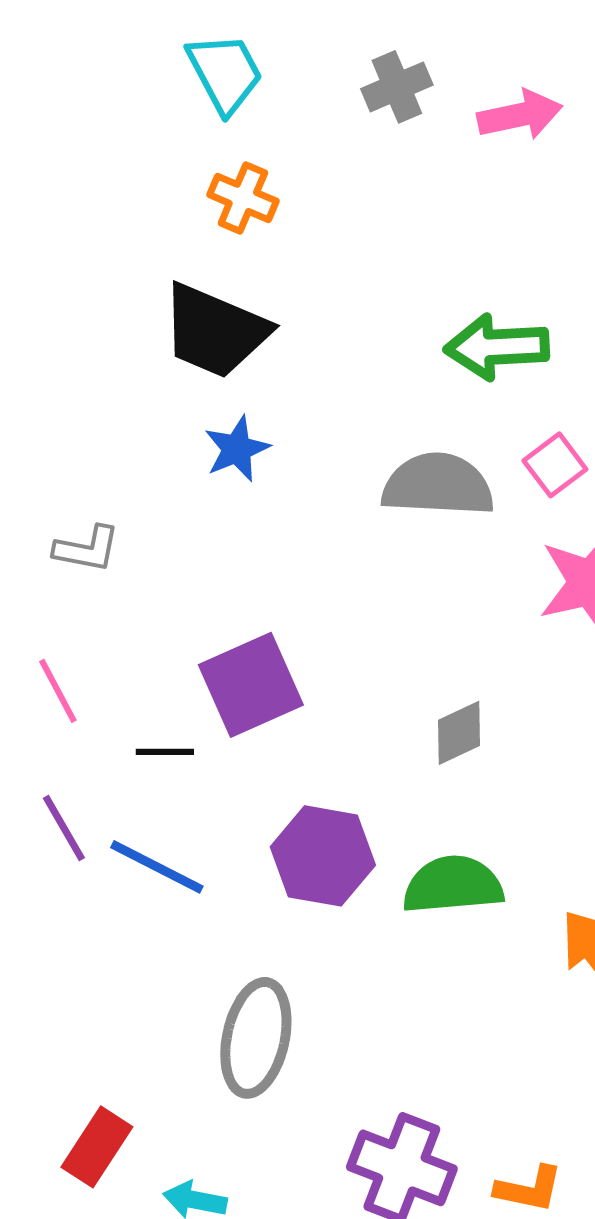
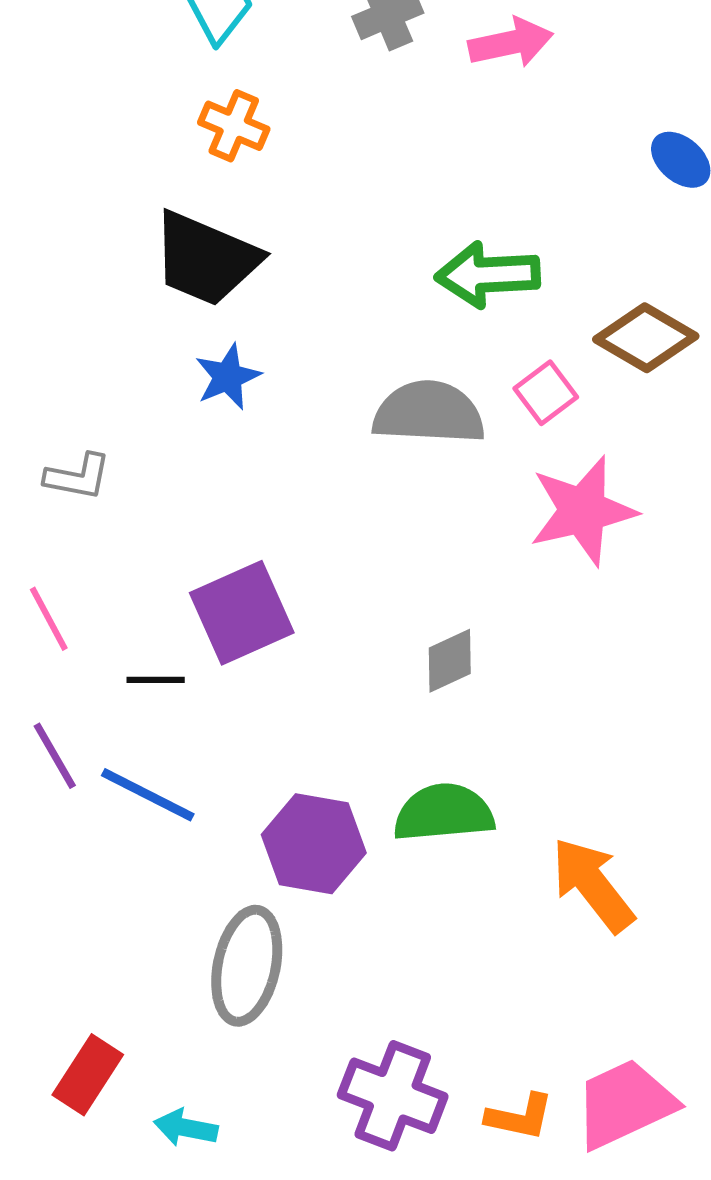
purple hexagon: (323, 856) -> (314, 844), moved

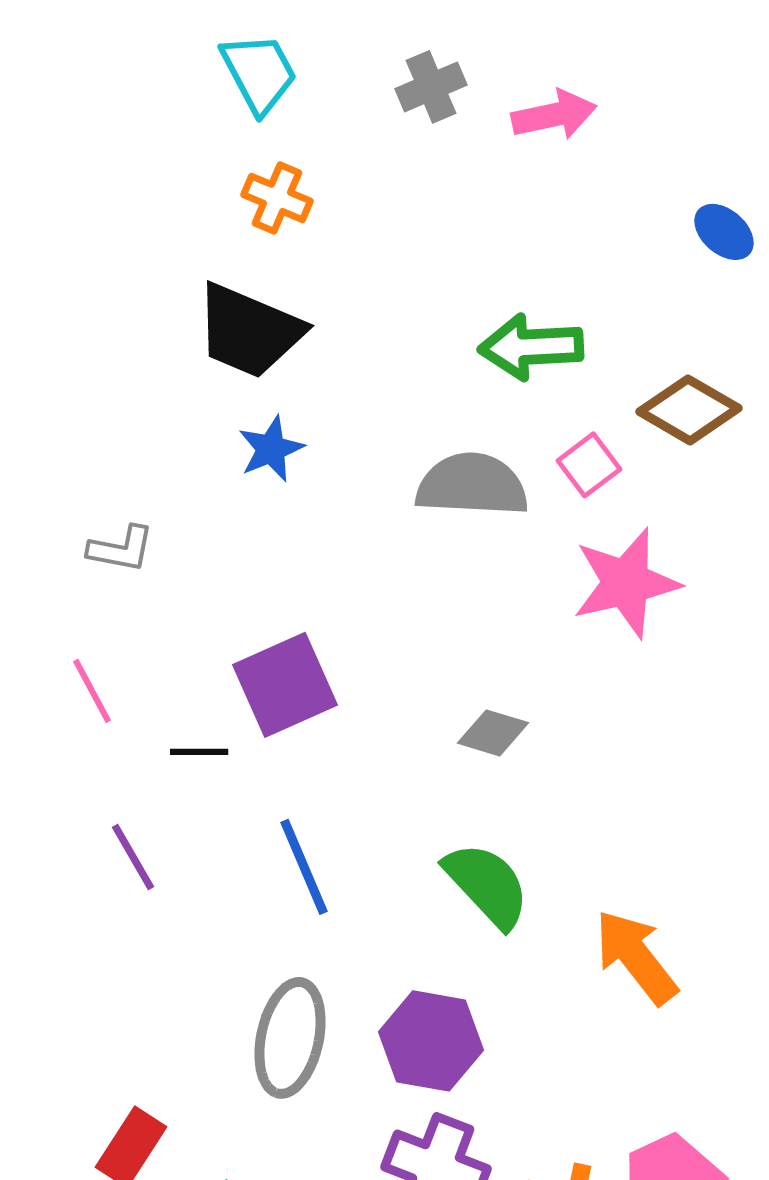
gray diamond: (450, 661) -> (493, 733), turned 42
purple line: (55, 756) -> (133, 857), moved
blue line: (148, 795) -> (304, 867), moved, turned 40
green semicircle: (444, 813) -> (487, 885), turned 52
purple hexagon: (314, 844) -> (431, 1041), moved

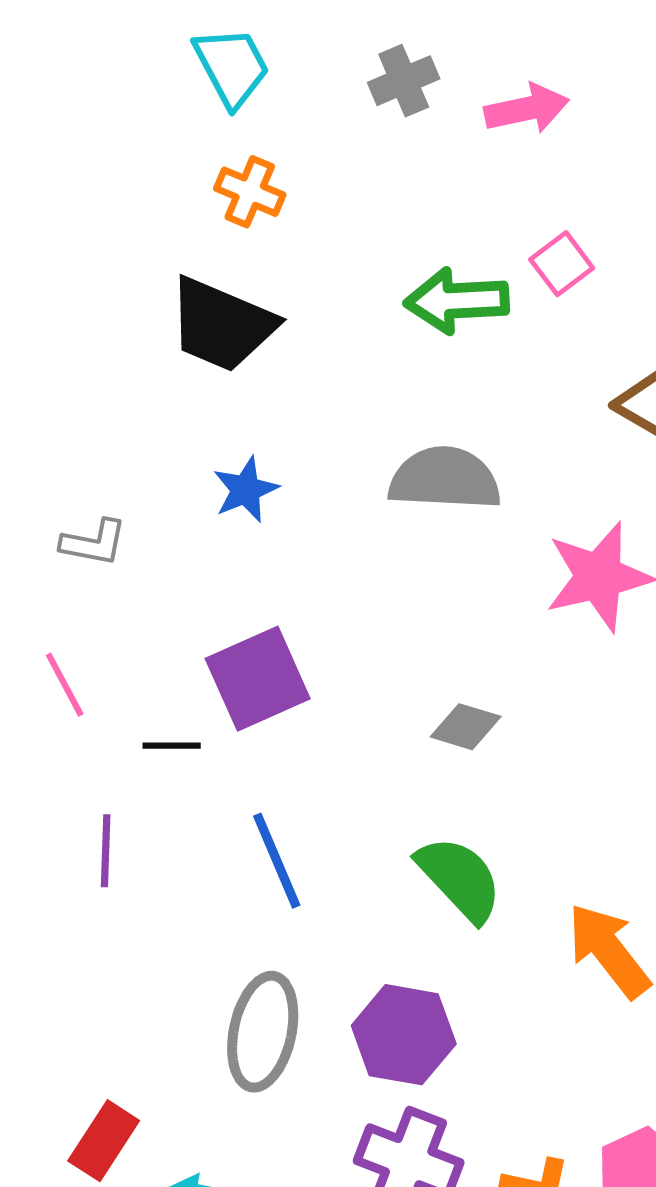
green arrow: (531, 347) -> (457, 301), moved
blue star: (271, 449) -> (246, 490), moved
pink square: (589, 465) -> (562, 264), moved
purple line: (133, 857) -> (106, 851), turned 32

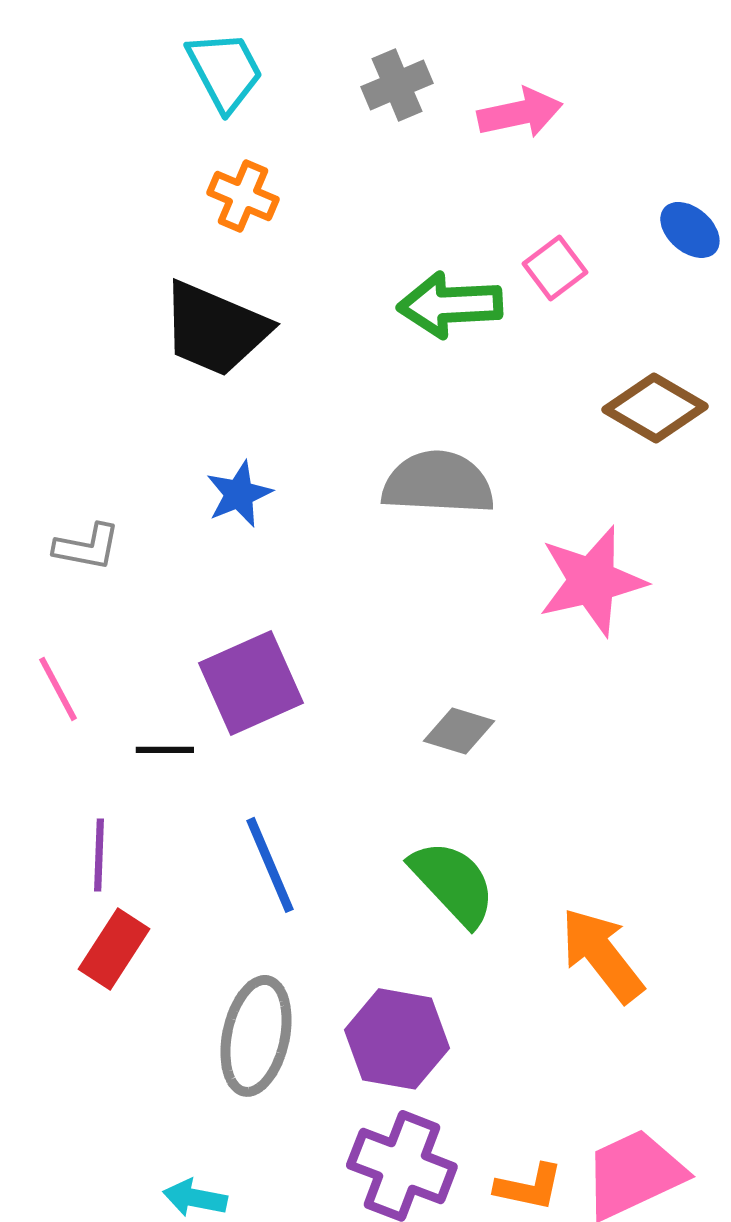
red rectangle: (104, 1141) -> (114, 949), moved

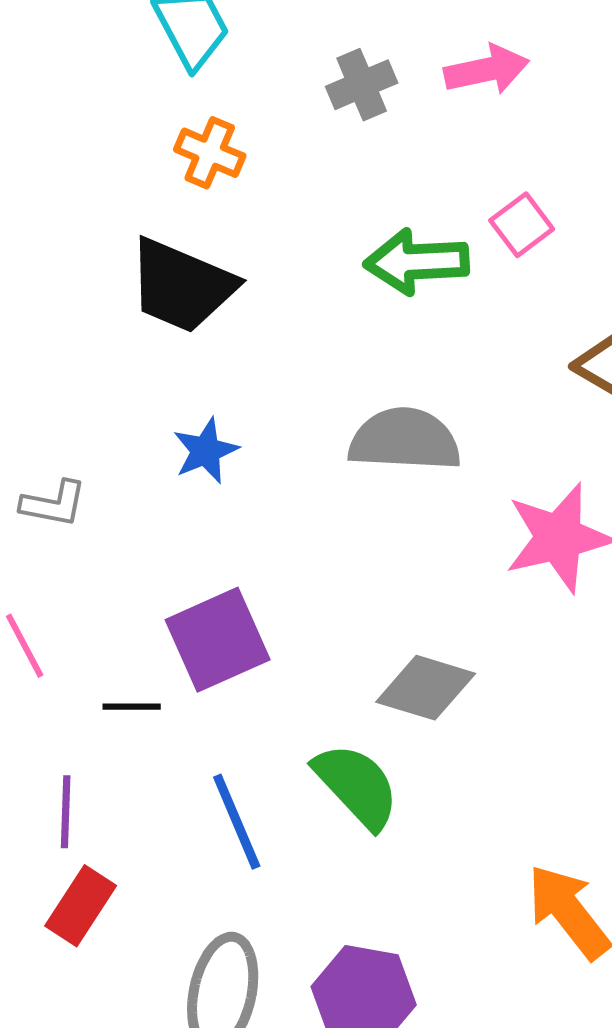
gray cross: (397, 85) -> (362, 85), moved
gray diamond: (459, 731) -> (426, 688), size x1.4
green semicircle: (453, 883) -> (357, 786), moved

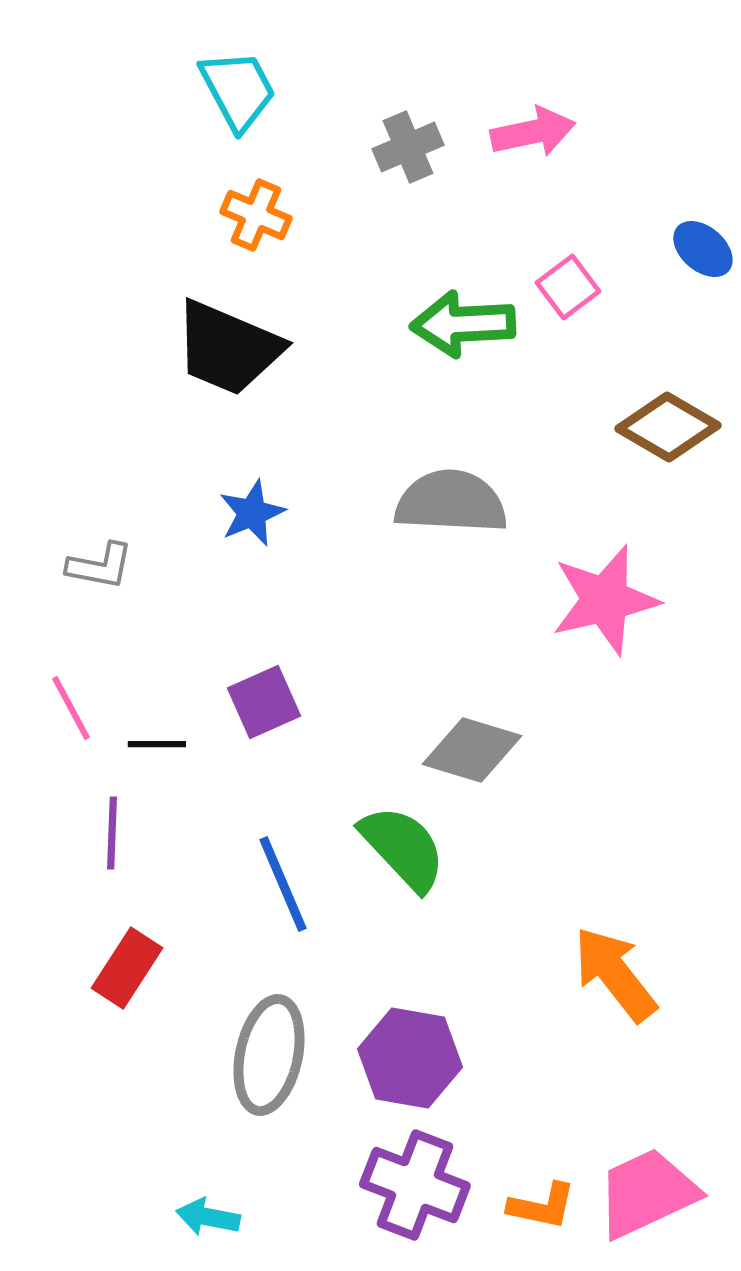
purple square: (218, 640) -> (264, 702), size x0.7
black line: (132, 707) -> (157, 744), moved
purple line: (66, 812) -> (112, 833), moved

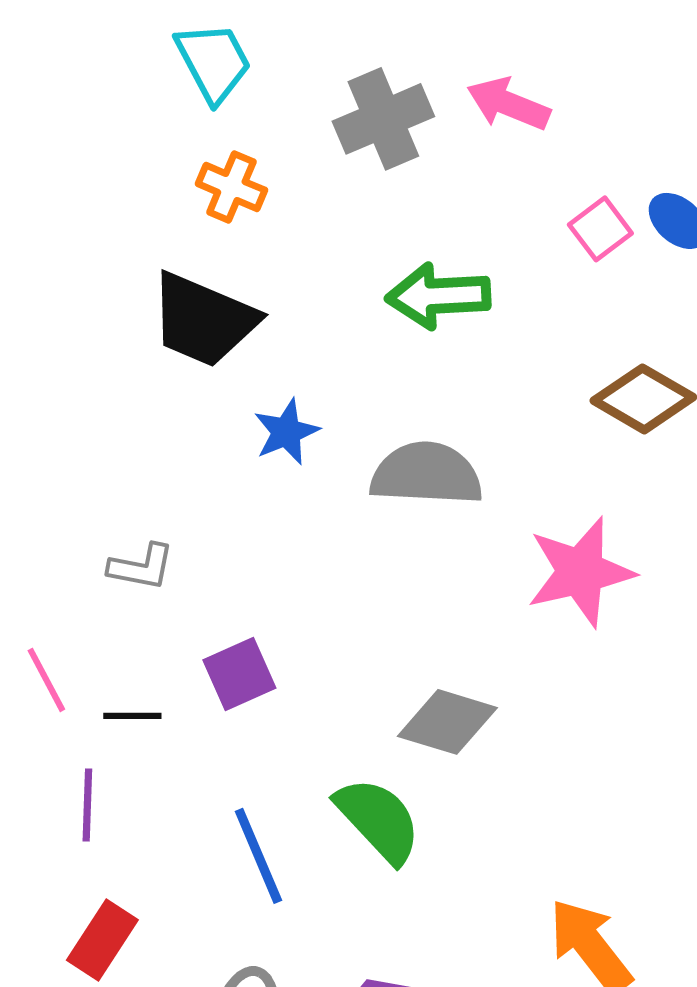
pink arrow: (533, 132) -> (508, 104), turned -146
gray cross: (408, 147) -> (383, 119), size x1.4
pink square: (568, 287) -> (600, 229), moved
blue star: (252, 513) -> (286, 432), moved
gray L-shape: (100, 566) -> (141, 567), moved

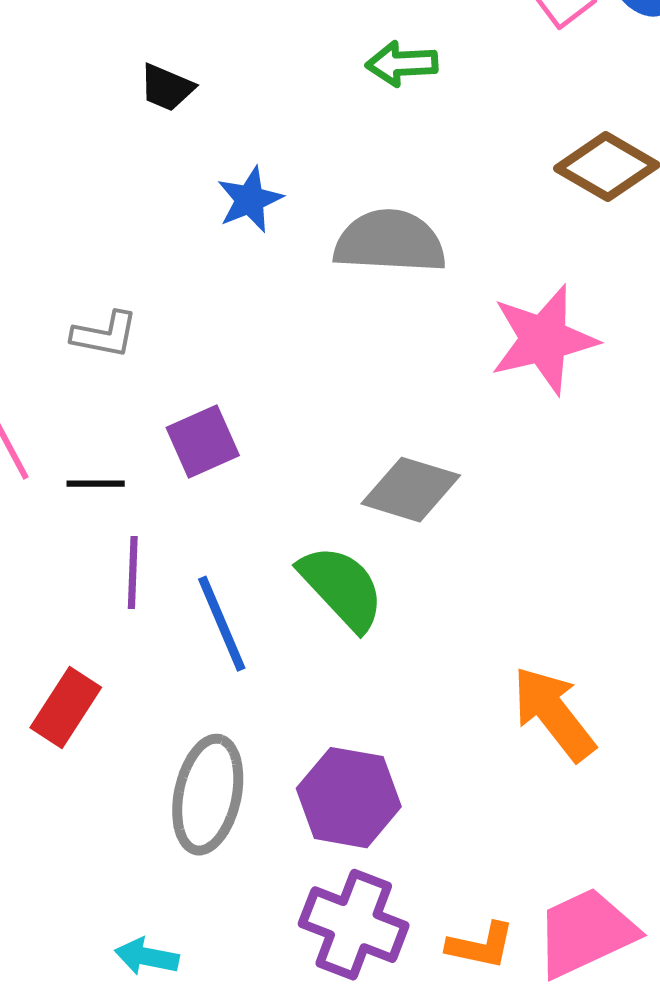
green arrow: (438, 296) -> (402, 64), size x0.7
black trapezoid: (203, 320) -> (167, 88), size x0.5
purple line: (87, 805) -> (133, 573), moved

